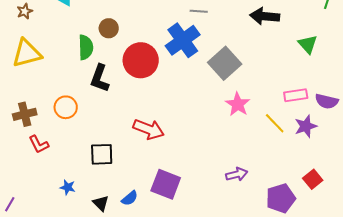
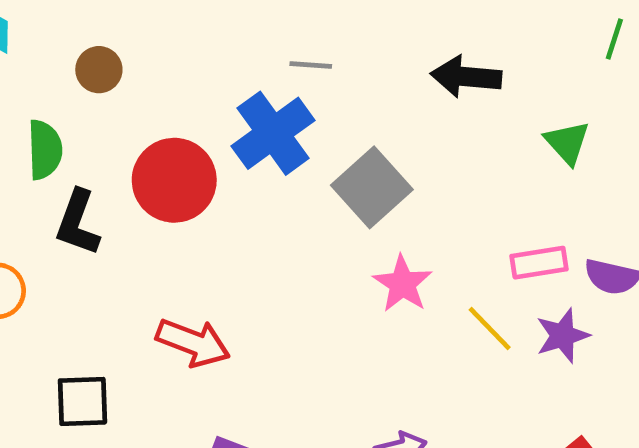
brown circle: (109, 28) -> (99, 70), moved

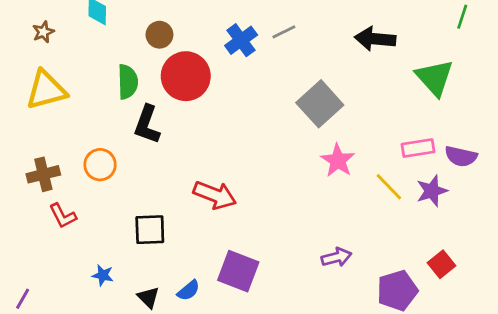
gray line: (311, 65) -> (284, 32), turned -30
blue cross: (273, 133) -> (241, 40), moved, size x0.7
green triangle: (567, 143) -> (435, 78), size x1.4
red circle: (174, 180) -> (186, 76), moved

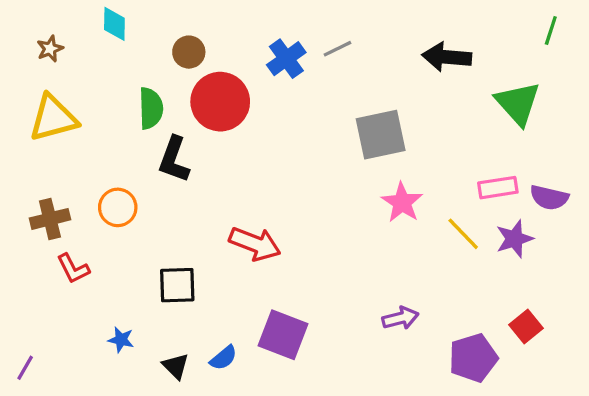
gray square: (320, 104) -> (381, 135), turned 30

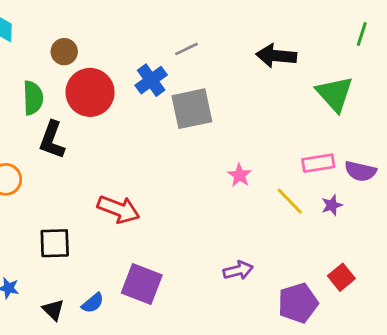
blue cross: (286, 59) -> (151, 80), moved
gray square: (381, 135) -> (192, 109), moved
pink star: (402, 202) -> (239, 175), size x0.7
purple star: (514, 239) -> (332, 205), size x0.7

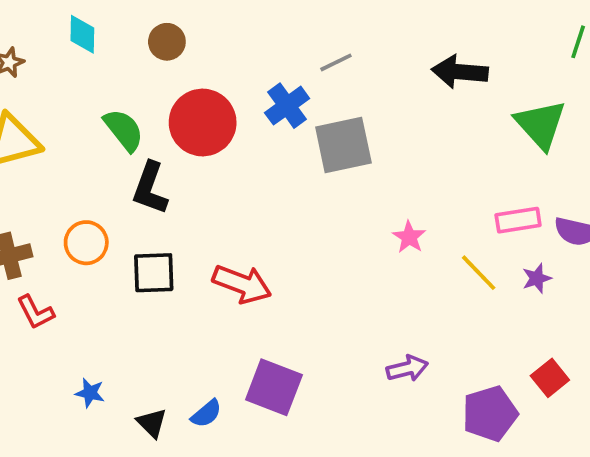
brown circle: (64, 52) -> (167, 42), moved
green semicircle: (33, 98) -> (124, 130), turned -36
black square: (55, 243) -> (154, 273), moved

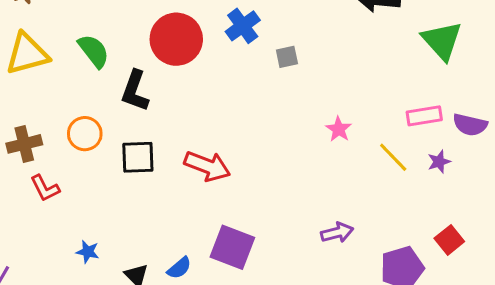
green semicircle: (124, 130) -> (94, 51), moved
gray square: (343, 145) -> (287, 57), size x0.5

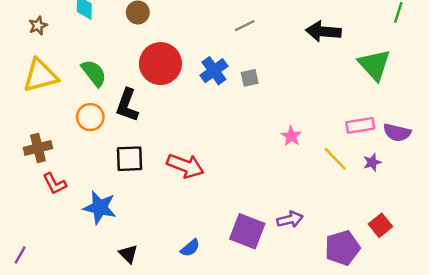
blue cross: (243, 26) -> (214, 71), moved
orange circle: (85, 134) -> (90, 117), moved
purple square: (232, 247) -> (247, 231), moved
blue star: (88, 252) -> (100, 207), moved, size x1.8
blue semicircle: (179, 268) -> (190, 248), moved

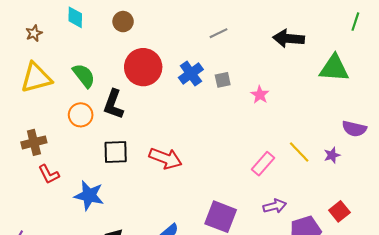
green triangle: (374, 65) -> (334, 68), turned -44
pink rectangle: (360, 125) -> (263, 164), moved, turned -40
pink star: (291, 136) -> (260, 95), moved
purple arrow: (290, 219) -> (275, 206), moved

